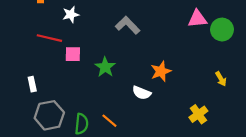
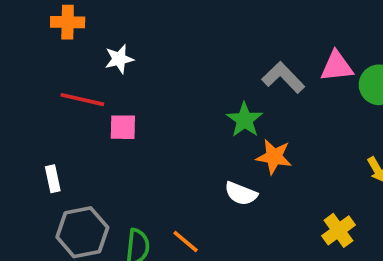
gray L-shape: (128, 25) -> (283, 77), moved
green star: (105, 67) -> (245, 120), moved
orange star: (161, 71) -> (274, 157), turned 30

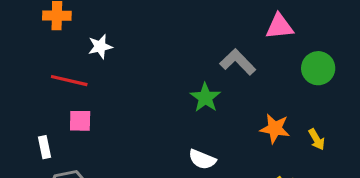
pink triangle: (337, 66) -> (279, 26), moved
pink square: (123, 127) -> (80, 121), moved
orange star: (274, 157) -> (275, 129), moved

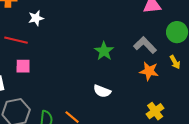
gray L-shape: (238, 62) -> (145, 45), moved
yellow arrow: (317, 139) -> (175, 62), moved

